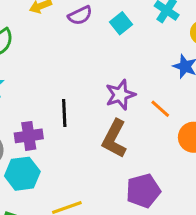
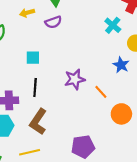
cyan square: (121, 23) -> (33, 58), moved, turned 32
brown L-shape: (114, 139) -> (38, 122), moved

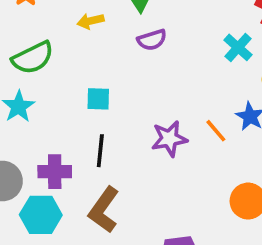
purple semicircle: (53, 22) -> (152, 40), moved
orange line: (101, 92) -> (216, 131), moved

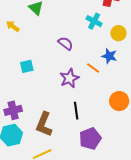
yellow arrow: (91, 21) -> (13, 26), turned 64
purple semicircle: (152, 40) -> (65, 43), moved, turned -112
black line: (100, 151) -> (76, 111), moved

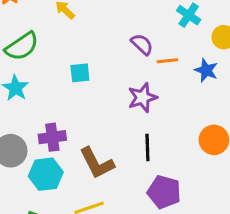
orange line: (93, 68) -> (167, 61), moved, turned -48
brown L-shape: (44, 124) -> (97, 163), turned -55
purple pentagon: (90, 139) -> (164, 192), turned 30

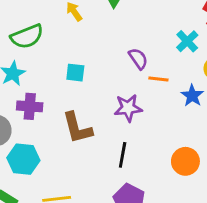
purple cross: (52, 137) -> (30, 106), moved
brown L-shape: (97, 163) -> (77, 128), moved

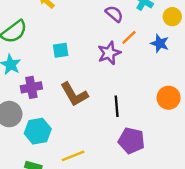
purple semicircle: (138, 59) -> (114, 14), moved
orange line: (158, 79) -> (129, 37), turned -35
purple star: (128, 108) -> (109, 53), moved

